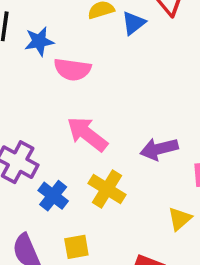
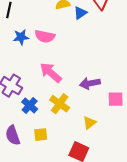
blue star: (39, 41) -> (21, 37), moved
yellow triangle: (180, 219) -> (89, 123), moved

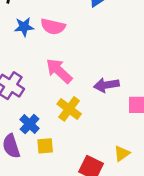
blue cross: (30, 105) -> (30, 124), moved
yellow triangle: (89, 123) -> (122, 154), moved

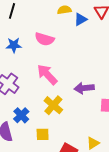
blue star: (24, 27) -> (14, 45), moved
yellow square: (45, 146) -> (43, 134), moved

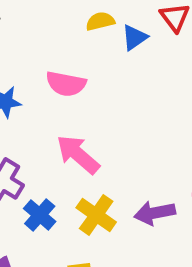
purple arrow: (84, 88) -> (155, 213), moved
blue cross: (21, 115) -> (40, 215), moved

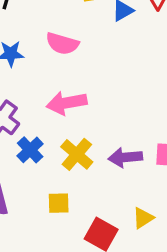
pink arrow: (78, 154) -> (67, 103), turned -57

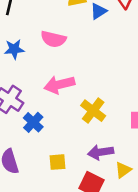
yellow cross: (77, 154) -> (93, 111), moved
purple arrow: (125, 157) -> (101, 152), moved

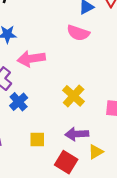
pink semicircle: (53, 39) -> (78, 33), moved
pink arrow: (59, 85) -> (31, 59), moved

